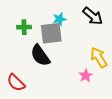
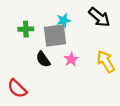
black semicircle: (40, 55) -> (43, 59), size x0.7
pink star: (86, 76) -> (71, 59), moved

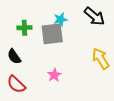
black semicircle: (43, 59) -> (14, 57), moved
pink star: (71, 59) -> (54, 75), moved

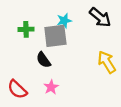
black semicircle: (14, 57) -> (43, 60), moved
pink star: (54, 75) -> (51, 87), moved

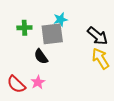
black arrow: (100, 17) -> (97, 36), moved
pink star: (51, 87) -> (38, 82), moved

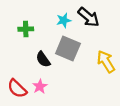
gray square: (52, 34) -> (68, 49), moved, turned 30
black arrow: (97, 36) -> (89, 17), moved

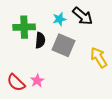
green cross: (26, 29) -> (24, 27), size x1.5
black semicircle: (43, 59) -> (40, 40), moved, turned -140

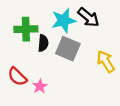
cyan star: (59, 19) -> (64, 20), size x1.6
red semicircle: (16, 83) -> (17, 77), moved

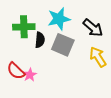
black arrow: (88, 17) -> (93, 28), moved
pink star: (40, 86) -> (30, 75), moved

